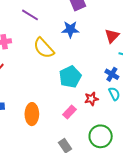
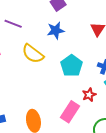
cyan pentagon: (70, 77) -> (72, 66), moved
pink rectangle: (69, 112) -> (70, 112), size x1.5

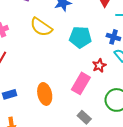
cyan pentagon: (72, 66) -> (80, 37), turned -30

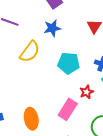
yellow semicircle: (41, 27) -> (30, 52), turned -90

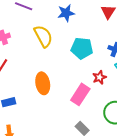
yellow semicircle: (30, 52) -> (43, 36), turned -65
orange ellipse: (31, 119) -> (43, 83), moved

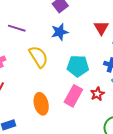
pink rectangle: (80, 94) -> (73, 96), moved

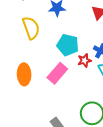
red star: (97, 94) -> (84, 60), moved

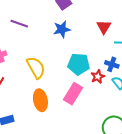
yellow semicircle: (31, 28) -> (36, 67), moved

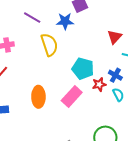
blue star: (62, 29) -> (65, 21), moved
yellow semicircle: (36, 67) -> (49, 45), moved

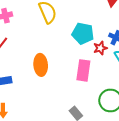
pink rectangle: (72, 96) -> (83, 70), moved, turned -30

